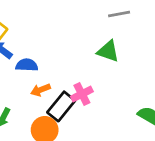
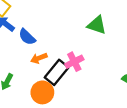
blue semicircle: (27, 65) -> (27, 37), turned -138

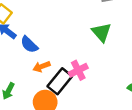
green triangle: (97, 25) -> (101, 32), turned 30

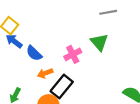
pink cross: (78, 70) -> (73, 54), moved

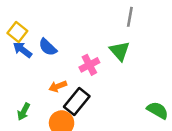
gray line: (108, 12) -> (130, 17), turned -70
blue semicircle: (34, 53) -> (48, 47), moved

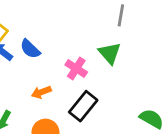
pink cross: (89, 65) -> (76, 68), turned -30
black rectangle: (77, 101) -> (83, 106), moved

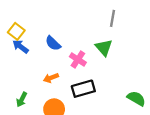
blue semicircle: (30, 49) -> (53, 43), moved
black rectangle: (83, 106) -> (83, 89), turned 35

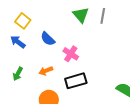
yellow square: (16, 31) -> (23, 21), moved
green triangle: (104, 48) -> (81, 15), moved
green arrow: (22, 100) -> (18, 74), moved

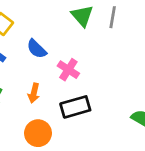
orange arrow: (46, 71) -> (34, 93), turned -56

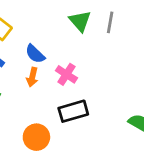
orange arrow: (34, 93) -> (32, 77), moved

